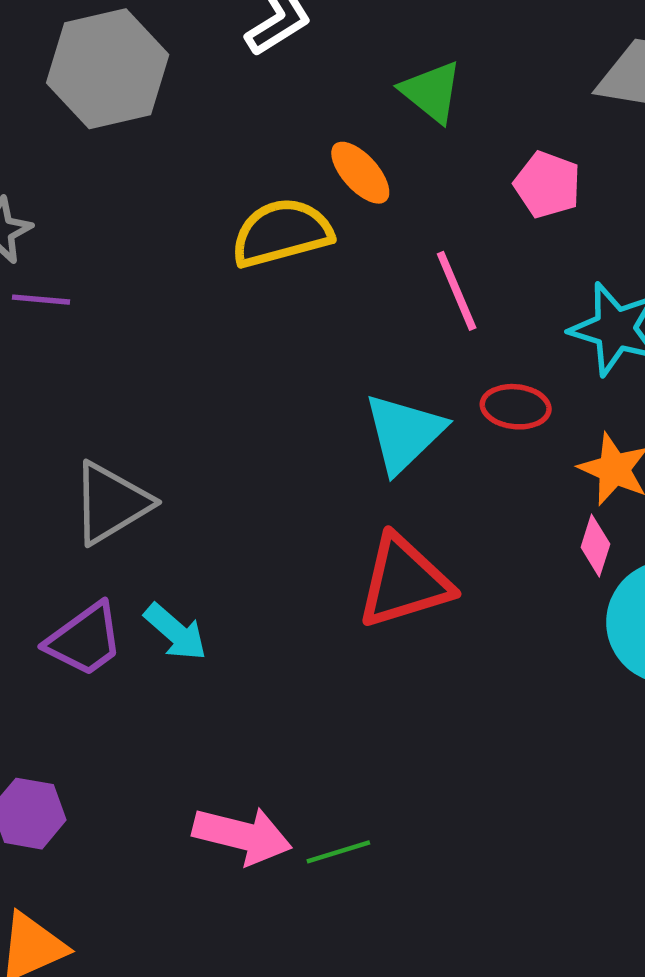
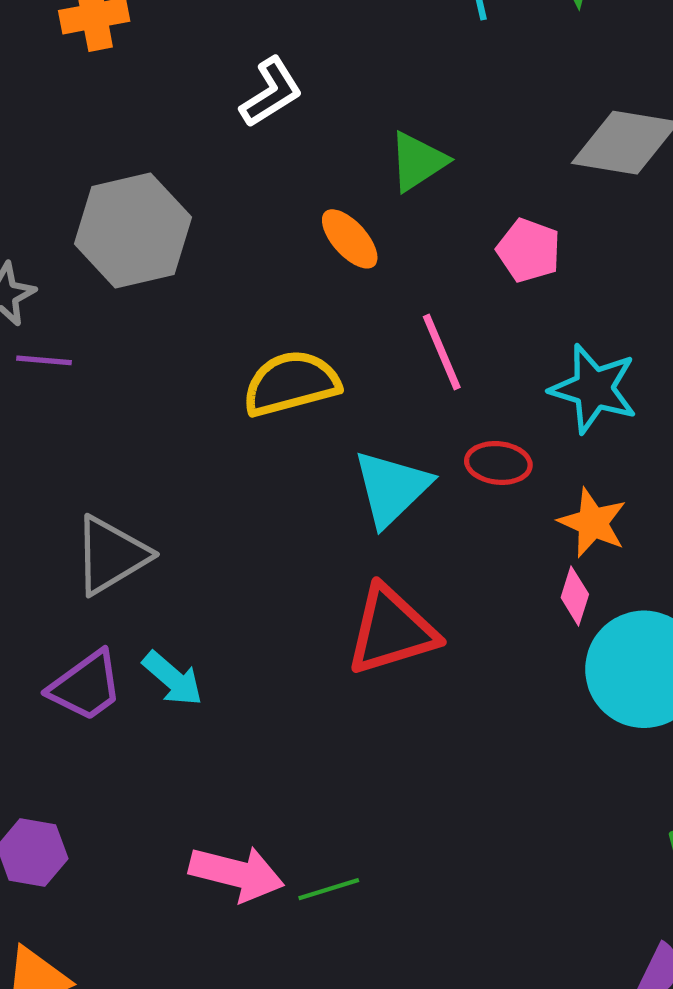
gray hexagon: (108, 69) -> (133, 231), moved
green triangle: (431, 92) -> (418, 161), turned 48
yellow semicircle: (282, 233) -> (291, 383), moved

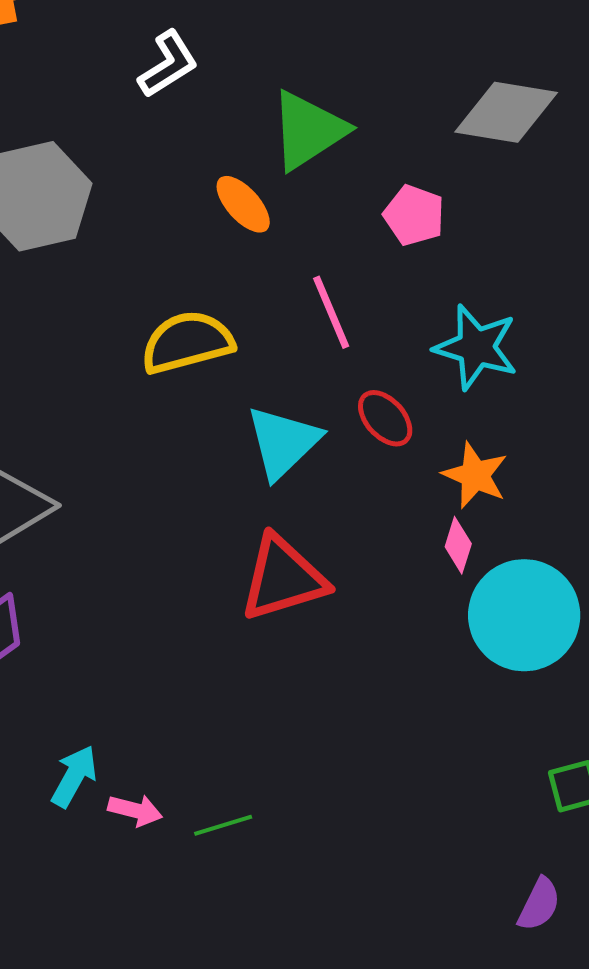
green triangle: (418, 161) -> (308, 130), size x1.4
red ellipse: (498, 463) -> (385, 418), turned 42
cyan arrow: (173, 679) -> (74, 776), moved, turned -102
pink arrow: (237, 873) -> (135, 810), size x0.6

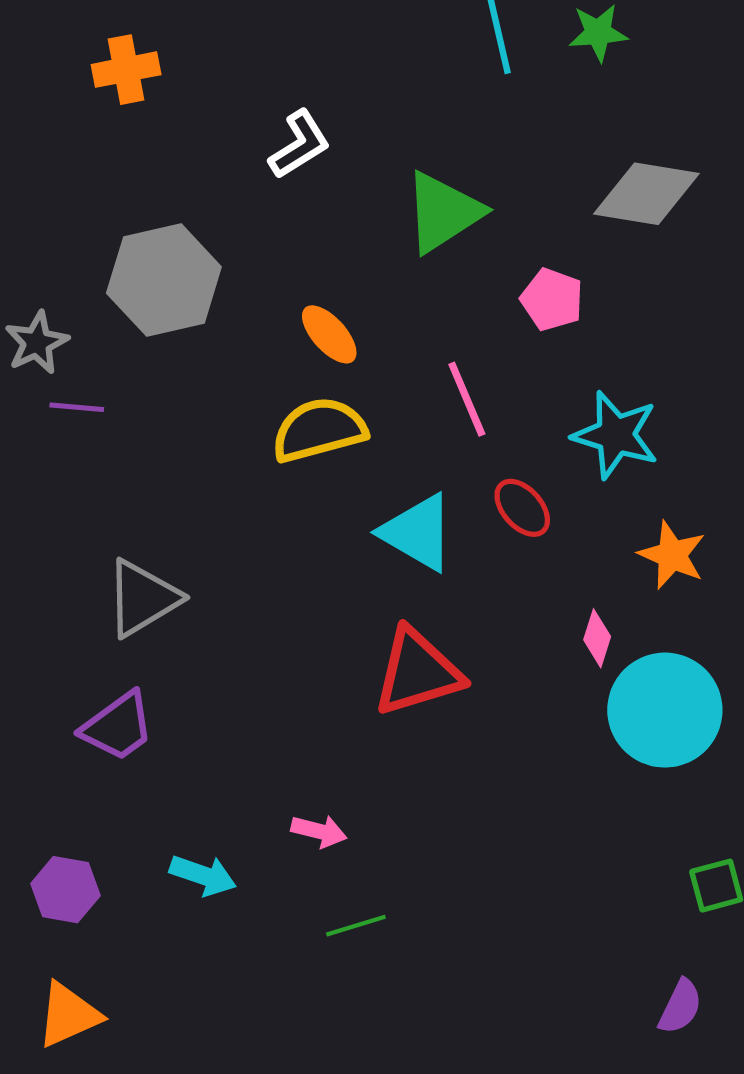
orange ellipse: (243, 204) -> (329, 334), moved
cyan triangle: (283, 442) -> (418, 532), turned -46
orange star: (475, 475) -> (672, 555), moved
cyan arrow: (74, 776) -> (203, 875), turned 80
pink arrow: (135, 810) -> (319, 831), moved

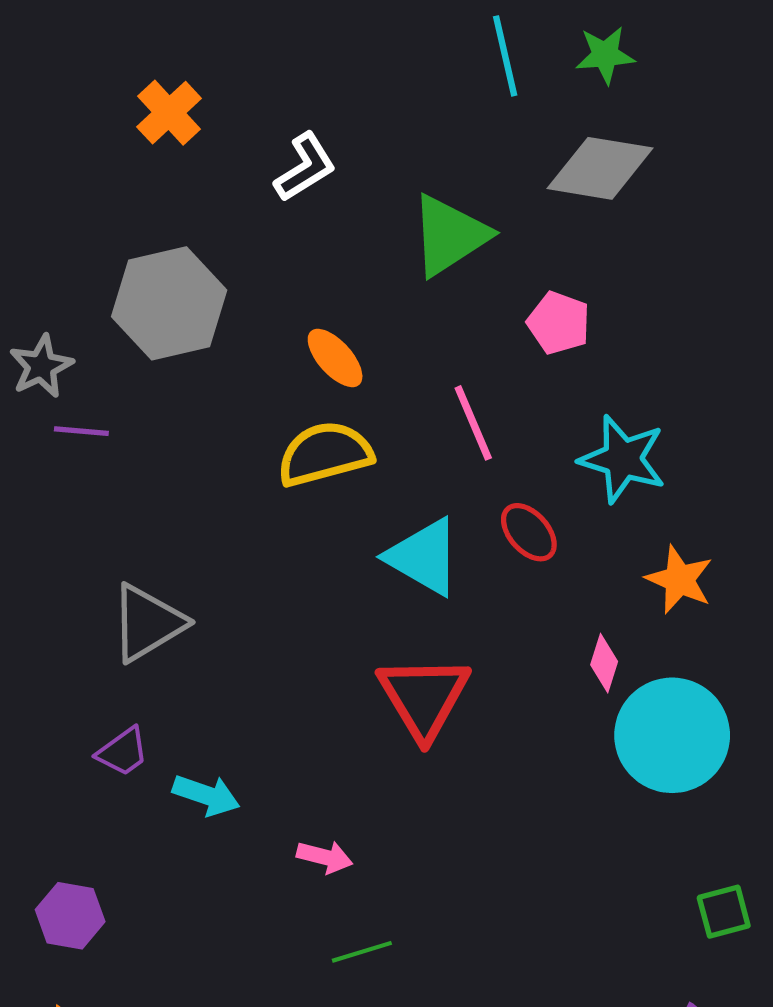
orange cross: (126, 70) -> (169, 113), moved, turned -32
gray diamond: (646, 194) -> (600, 168), moved
red triangle: (418, 672) -> (424, 697), turned -44
purple trapezoid: (118, 726) -> (123, 752), size x0.7
cyan arrow: (203, 875) -> (206, 795), moved

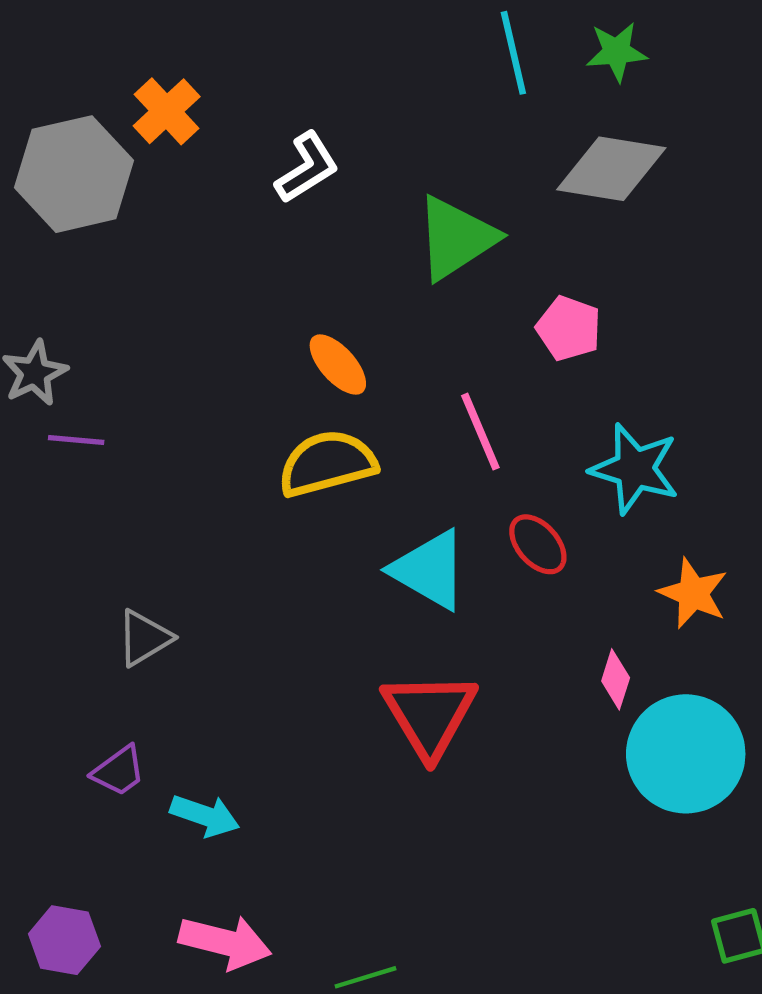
gray hexagon: (169, 303) -> (74, 174), moved
gray triangle: (147, 623) -> (144, 638), size x0.7
pink arrow: (325, 857) -> (225, 942), moved, size x1.6

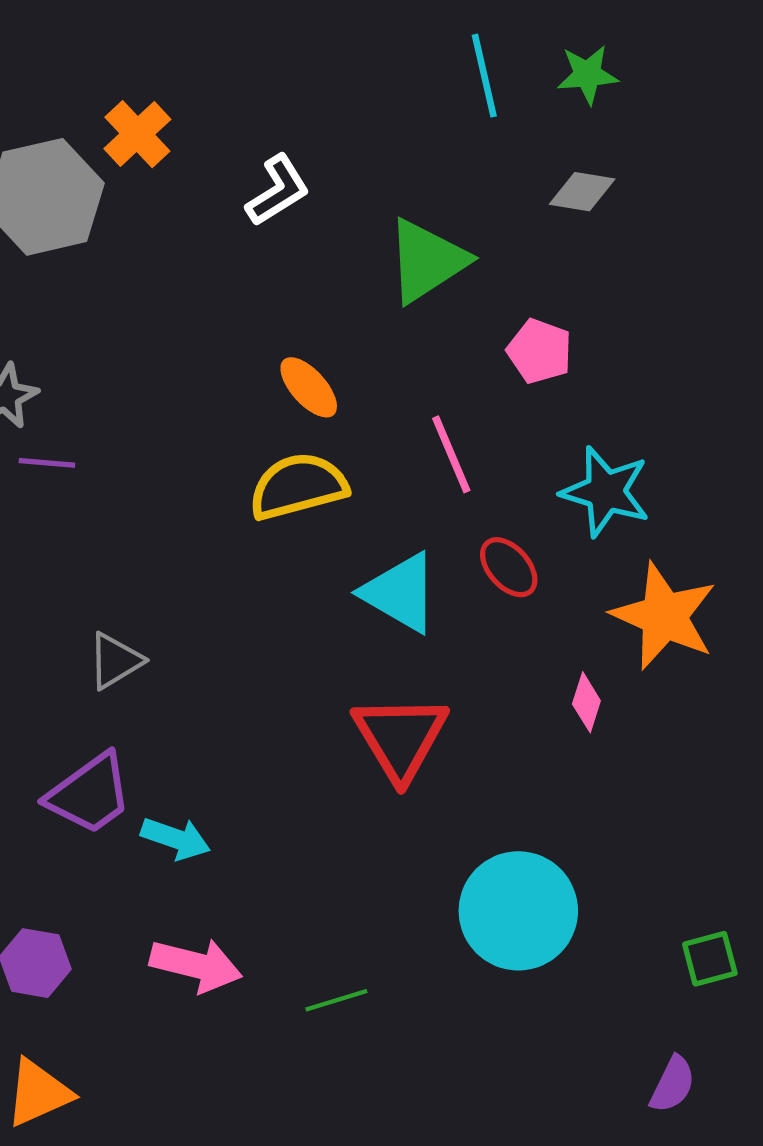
gray diamond: (611, 169) -> (582, 192), size x0.6
orange star: (693, 593) -> (664, 616), size x1.5
cyan circle: (686, 754) -> (518, 911), moved
purple trapezoid: (119, 771) -> (89, 794), size x1.6

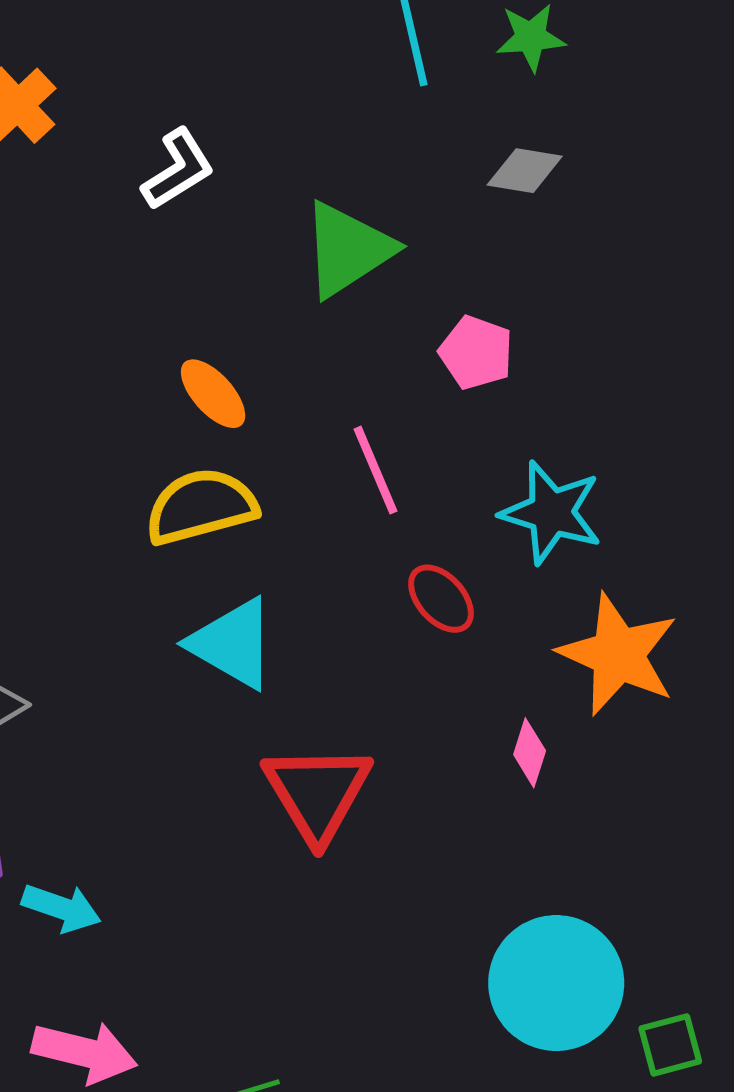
cyan triangle: (400, 593) -> (232, 644), moved
cyan circle: (518, 911) -> (556, 983), moved

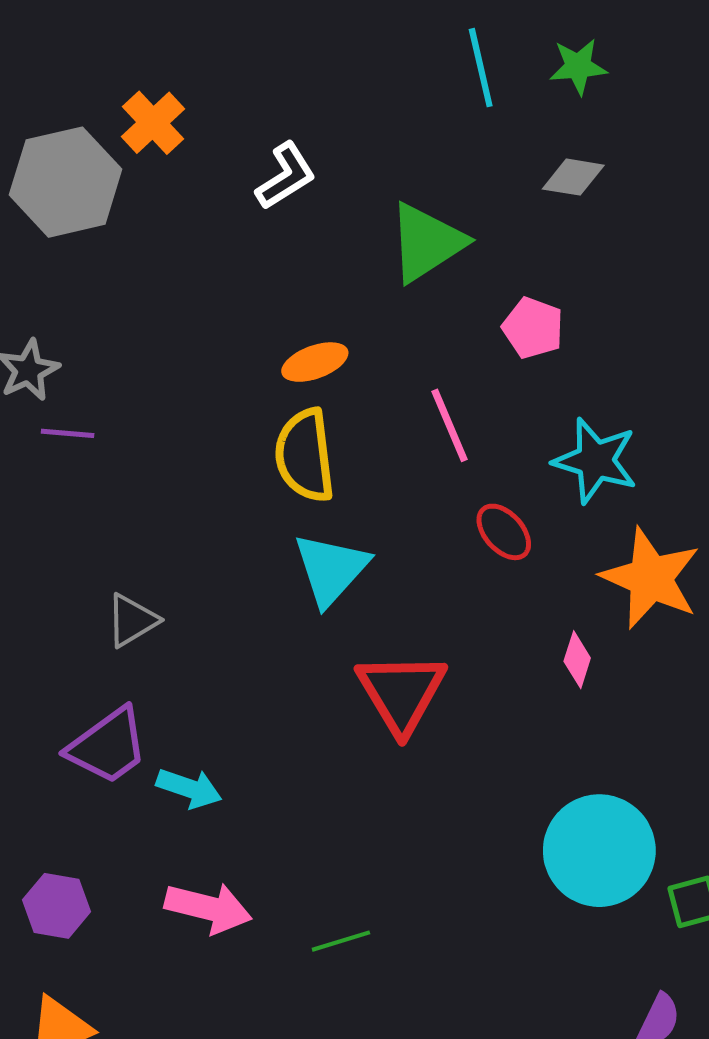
orange ellipse: (213, 394) -> (315, 362), turned -68
yellow semicircle: (201, 506) -> (305, 456), turned -82
cyan triangle: (232, 644) -> (331, 569), turned 42

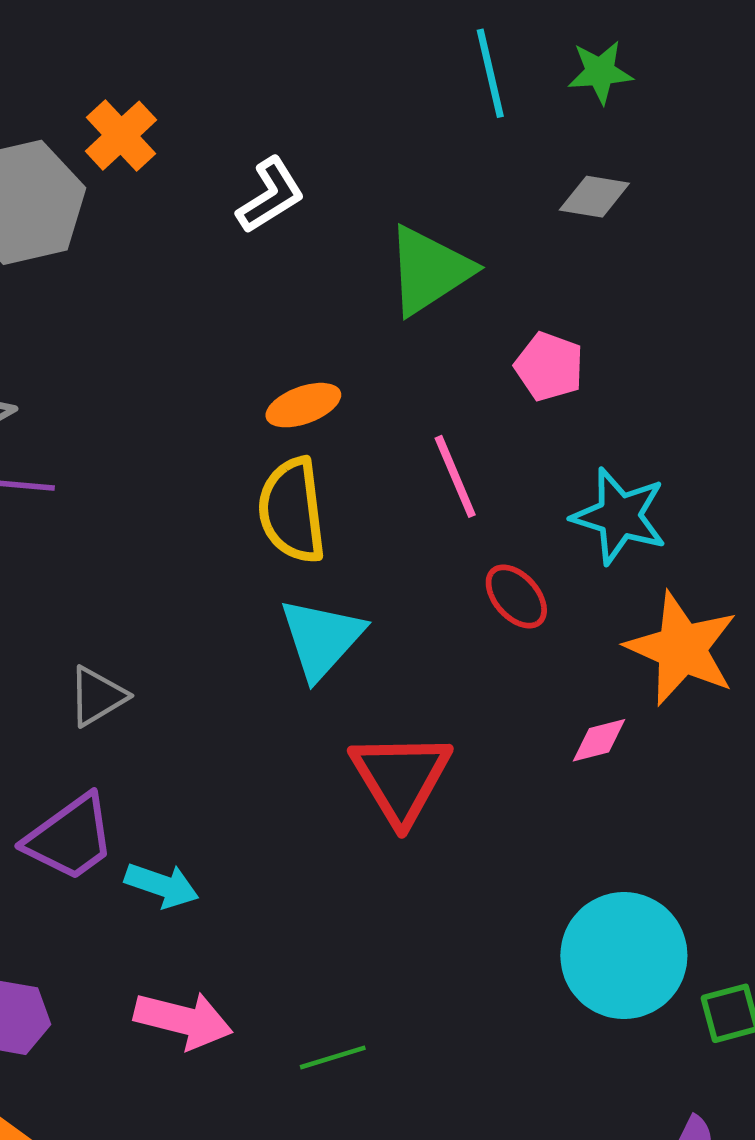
pink diamond: (577, 660) -> (599, 740), turned 58

